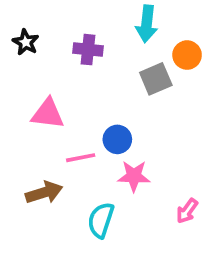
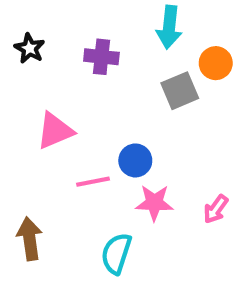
pink triangle: (48, 114) -> (55, 131), turned -30
brown arrow: (44, 193) -> (30, 239), moved, turned -81
pink arrow: (187, 211) -> (216, 209), moved

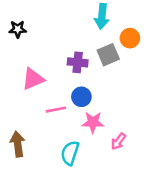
black star: (30, 48) -> (18, 29), turned -30
purple cross: (101, 57) -> (78, 62), moved
pink arrow: (216, 209) -> (118, 141), moved

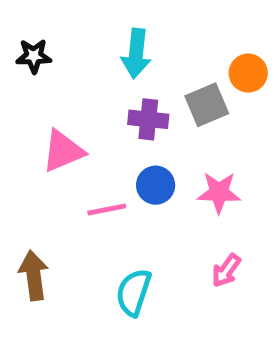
cyan arrow: (102, 16) -> (136, 54), moved
pink star: (93, 122) -> (219, 192), moved

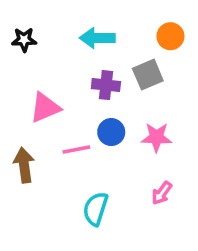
cyan arrow: (136, 54) -> (97, 38), turned 84
orange circle: (248, 73) -> (170, 36), moved
brown arrow: (34, 275) -> (24, 165), moved

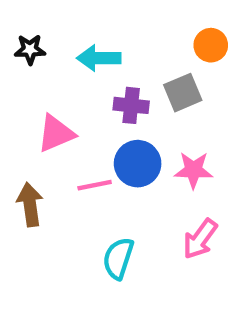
cyan arrow: (97, 38) -> (99, 58), moved
blue circle: (111, 132) -> (138, 164), size x1.4
pink arrow: (162, 193) -> (200, 239), size x1.4

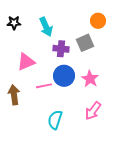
cyan arrow: (99, 58) -> (46, 27), turned -114
pink star: (194, 170) -> (90, 79), turned 30

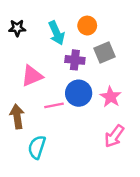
orange circle: (98, 21) -> (87, 26), moved
cyan semicircle: (55, 120) -> (37, 147), moved

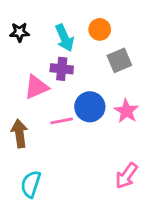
purple cross: (75, 60) -> (62, 69), moved
pink arrow: (114, 136) -> (126, 176), moved
cyan semicircle: (37, 147) -> (31, 184), moved

